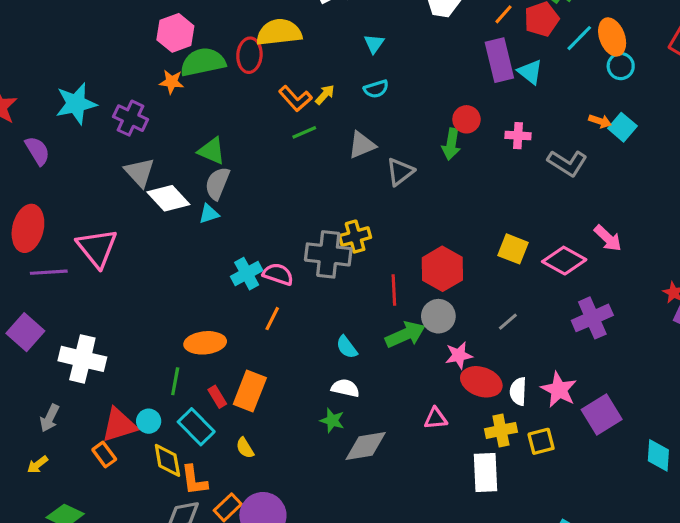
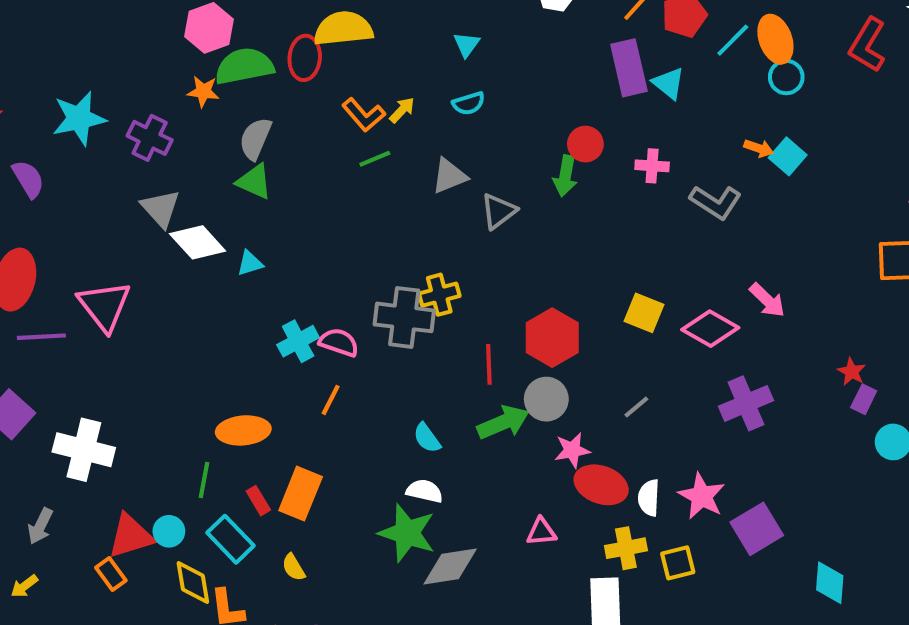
gray semicircle: (217, 183) -> (255, 139), moved
green star: (332, 420) -> (407, 533), size x1.8

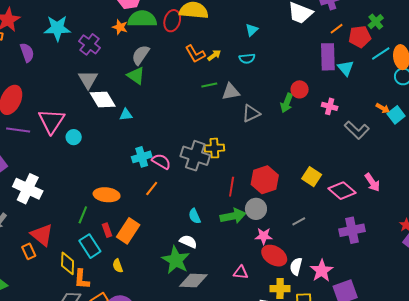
green line: (375, 159) -> (209, 85), moved
cyan circle: (169, 531) -> (74, 137), moved
red triangle: (131, 536) -> (42, 235), turned 45

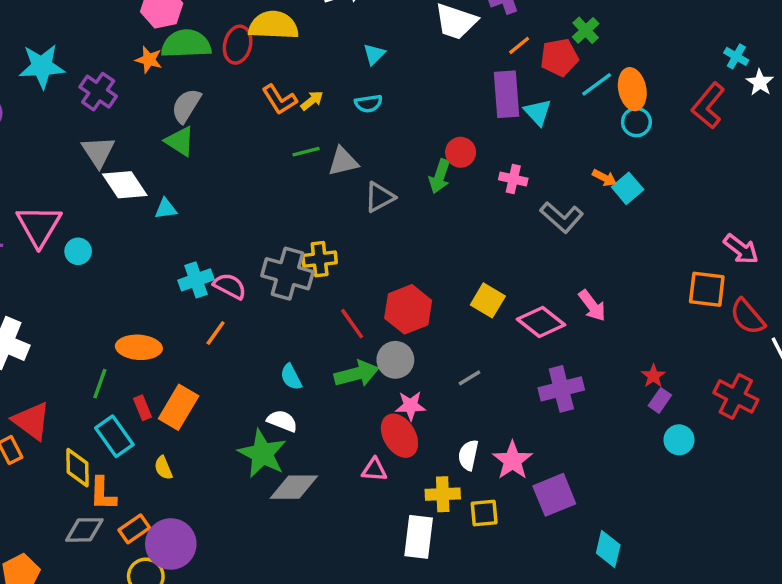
red line: (232, 187) -> (352, 324), turned -42
red ellipse: (274, 256) -> (399, 436), moved, turned 30

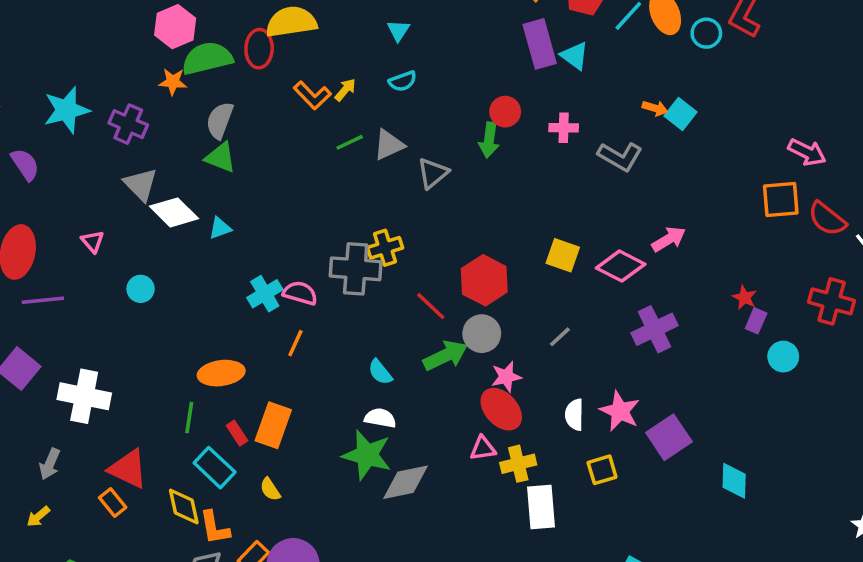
cyan circle: (636, 122) -> (706, 33), moved
pink triangle: (39, 226) -> (93, 241), moved, size x0.5
pink arrow: (592, 306) -> (669, 239), turned -72
yellow cross: (443, 494) -> (518, 464), moved

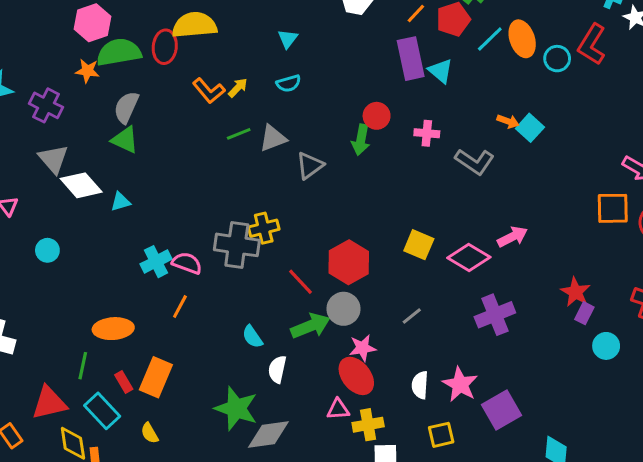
red star: (744, 297) -> (576, 292), size x1.4
white semicircle: (380, 418) -> (277, 369), moved, turned -92
red triangle: (128, 469) -> (49, 403), moved, turned -42

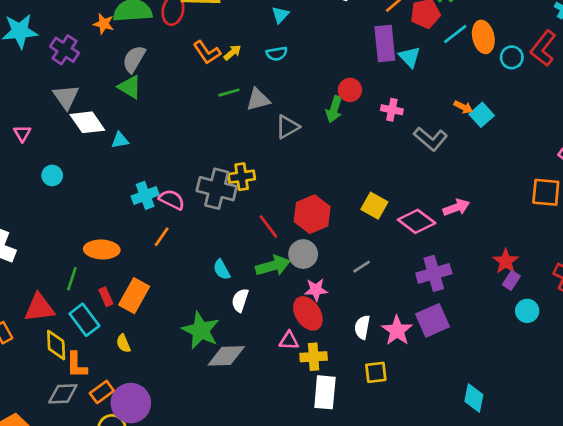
purple square: (501, 410) -> (433, 320), moved

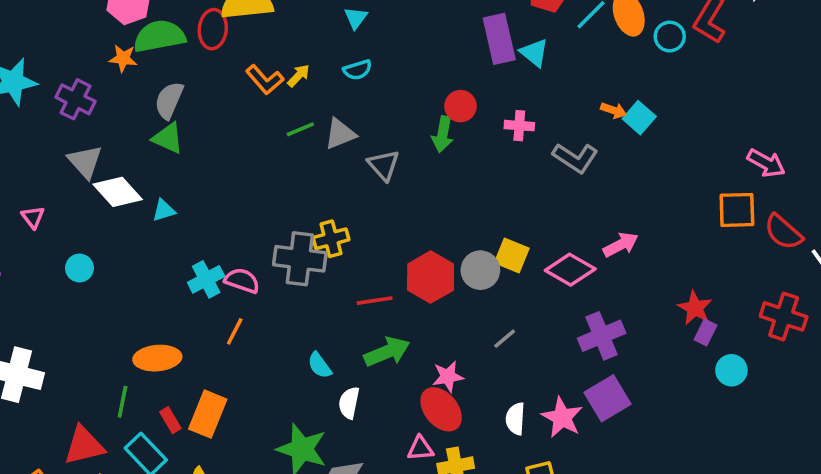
gray triangle: (287, 127) -> (384, 165), turned -35
red line: (268, 227) -> (375, 301), turned -55
gray circle: (303, 254) -> (480, 270), moved

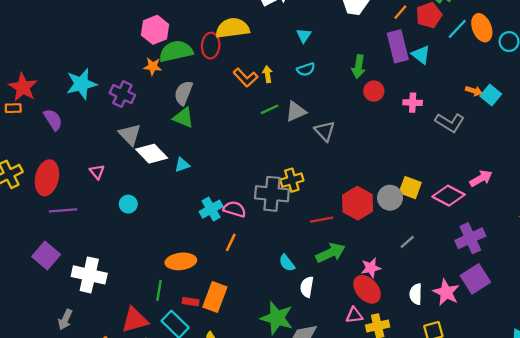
yellow arrow: (299, 76) -> (268, 74), turned -49
green arrow: (443, 134) -> (359, 67), moved
red rectangle: (170, 420) -> (191, 302), turned -49

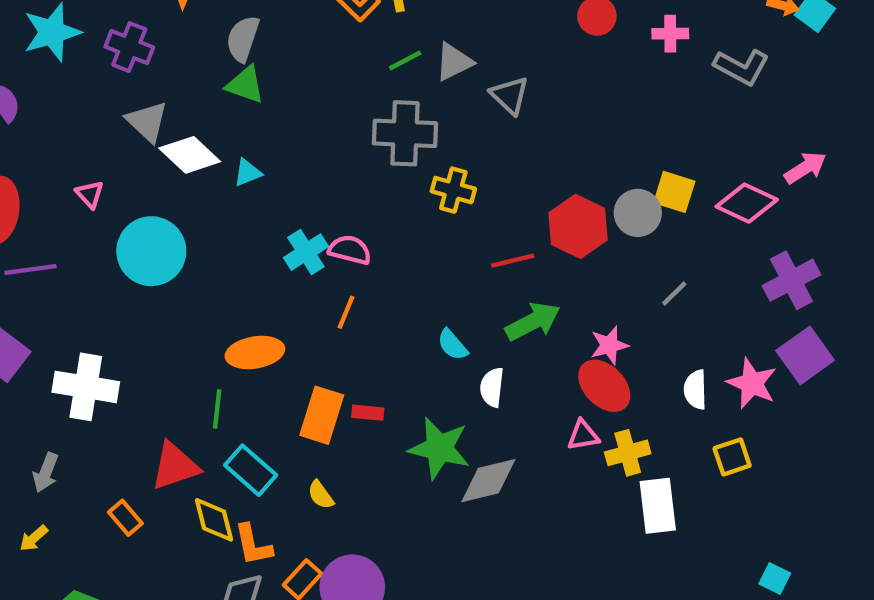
yellow cross: (292, 180) -> (453, 190), turned 35
gray cross: (272, 194) -> (405, 133), moved
cyan circle: (128, 204) -> (151, 251), size x2.0
red rectangle: (191, 302) -> (368, 413), moved

